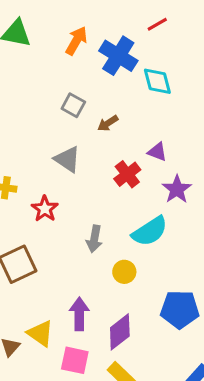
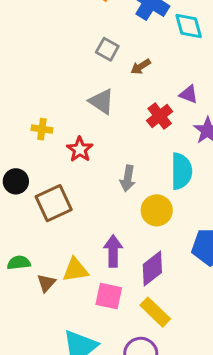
cyan semicircle: (150, 231) -> (181, 171), turned -57
yellow circle: (124, 272) -> (157, 210), size x1.4
yellow triangle: (40, 333) -> (75, 270), turned -44

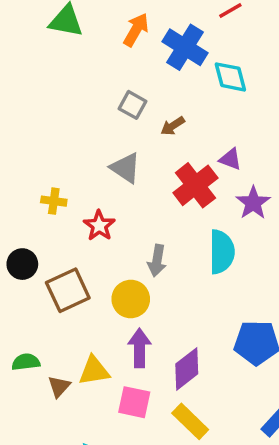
red cross: (160, 116) -> (195, 185), size x1.4
yellow circle: (157, 210) -> (131, 299), moved

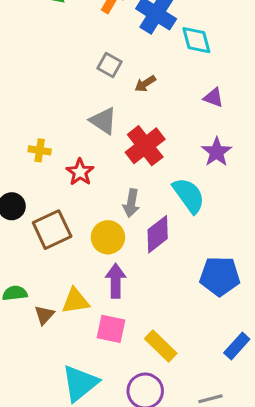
purple triangle: (230, 159) -> (214, 98), moved
red cross: (195, 185) -> (145, 146), moved
cyan semicircle: (222, 252) -> (189, 195), turned -36
purple diamond: (187, 369) -> (158, 234), moved

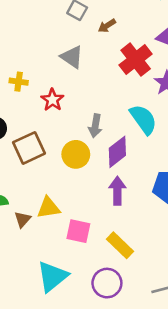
red cross: (145, 146) -> (136, 60), moved
purple arrow: (116, 281) -> (117, 191), moved

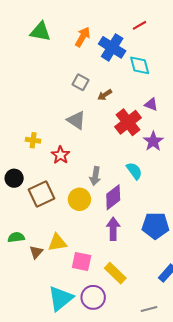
cyan semicircle: (143, 119) -> (134, 171), size x0.7
purple circle: (107, 283) -> (93, 297), moved

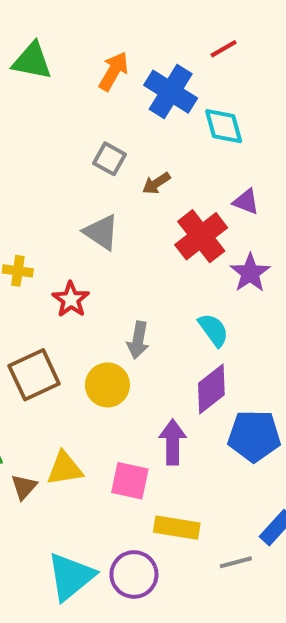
purple diamond: (113, 197) -> (211, 389), moved
pink square: (82, 262) -> (130, 481), moved
yellow rectangle: (115, 273) -> (177, 528), turned -35
gray line: (149, 309) -> (236, 562), moved

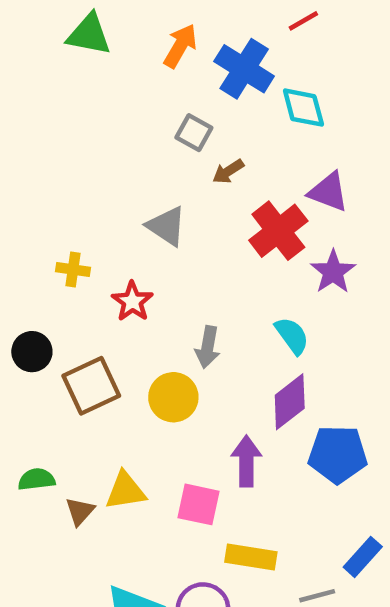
gray square: (110, 159) -> (194, 133), moved
purple triangle: (246, 202) -> (328, 192), size x1.4

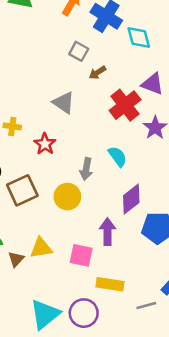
cyan semicircle: (292, 336) -> (118, 156), moved

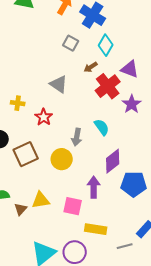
cyan diamond: (139, 38) -> (106, 45), moved, turned 45
brown arrow: (97, 73) -> (91, 67), moved

